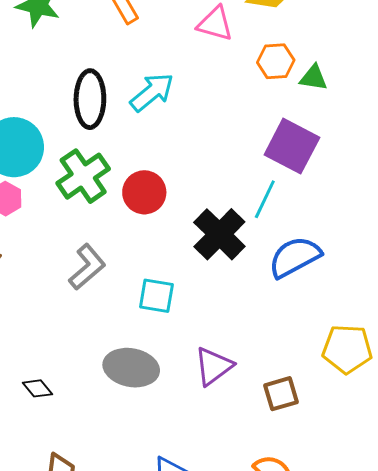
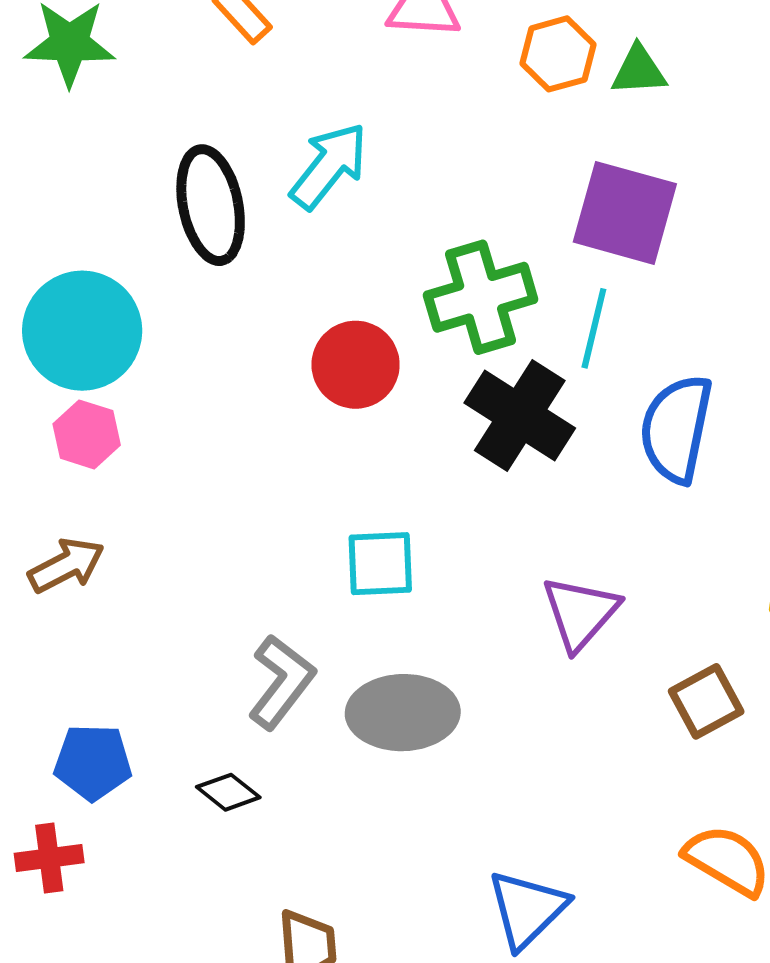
green cross: (83, 176) -> (481, 297), moved, turned 30
blue semicircle: (295, 257) -> (676, 429), turned -38
gray L-shape: (87, 267) -> (281, 682), moved
cyan square: (156, 296) -> (380, 564), moved
purple triangle: (214, 366) -> (580, 613), moved

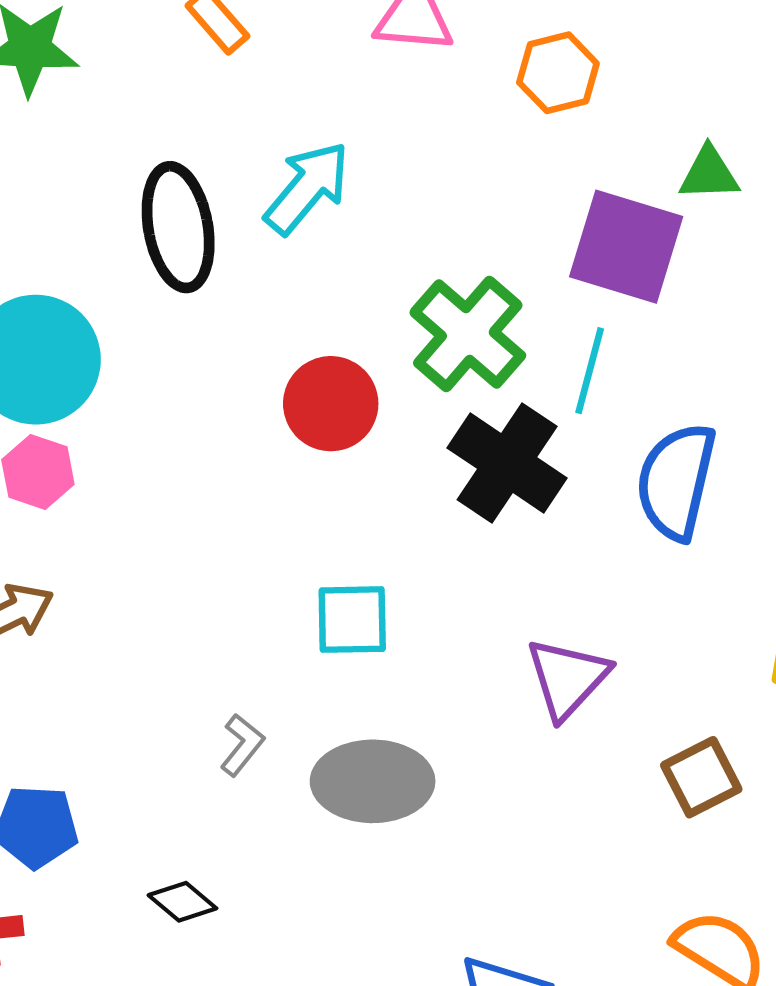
green triangle: (639, 70) -> (709, 174), moved
green cross: (481, 297) -> (468, 334), turned -34
gray L-shape: (281, 682) -> (242, 745), size x0.6
black diamond: (228, 792) -> (182, 902), moved

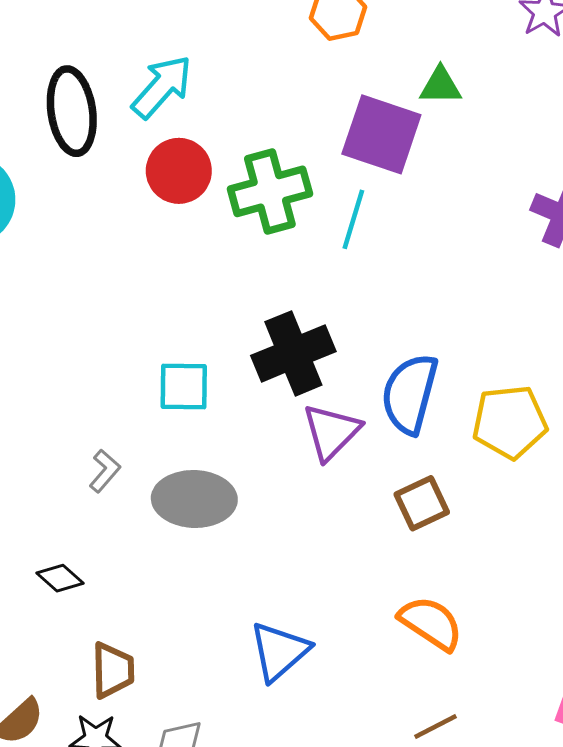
green cross: (468, 334) -> (270, 191), turned 32
red circle: (331, 404) -> (179, 171), moved
black cross: (507, 463) -> (293, 353), moved, turned 32
blue semicircle: (676, 481) -> (410, 394), moved

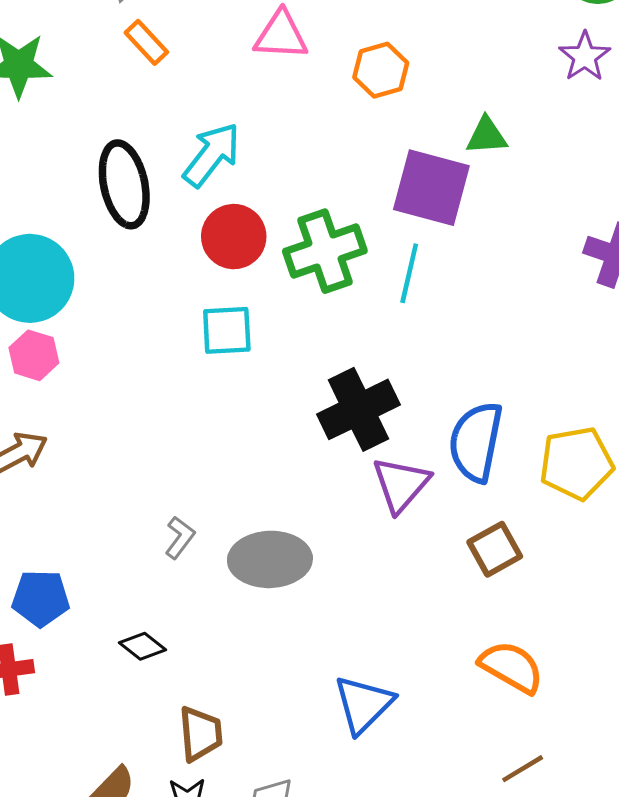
cyan square: (184, 387) -> (227, 330), moved

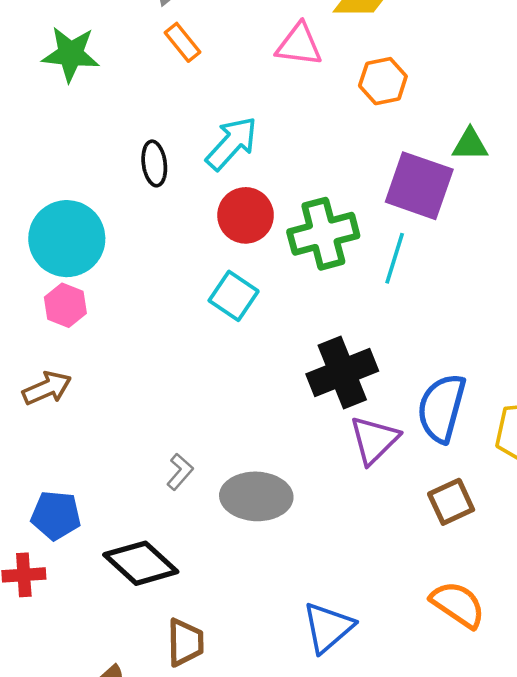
black ellipse: (124, 184) -> (154, 163), size x0.6
cyan square: (227, 330) -> (234, 296), turned 33
black diamond: (142, 646) -> (141, 563), size x1.8

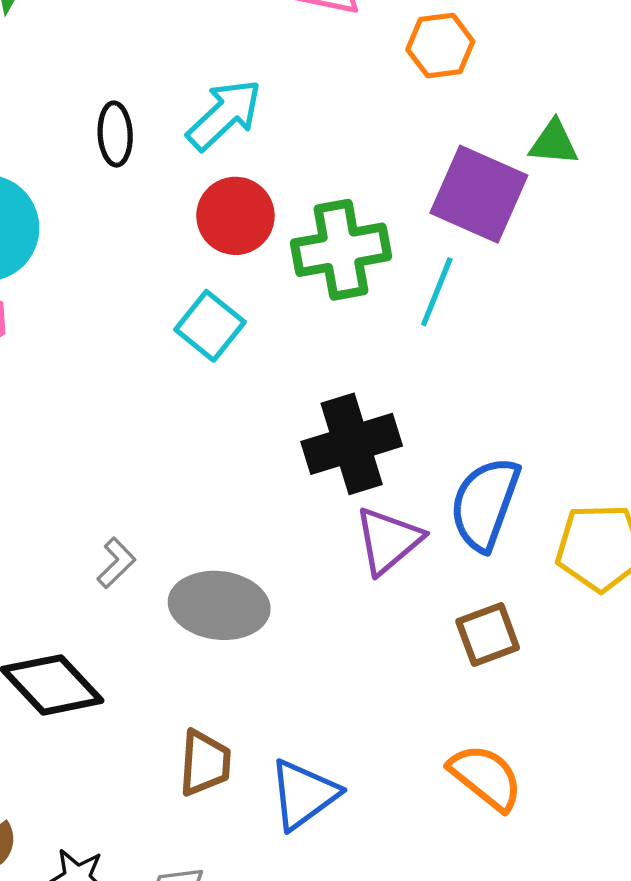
brown trapezoid: (185, 642) -> (205, 763), moved

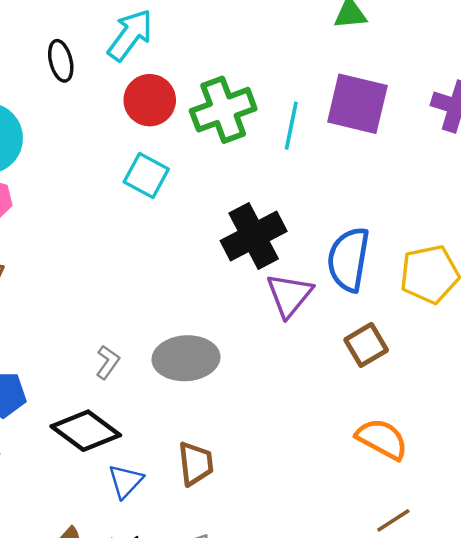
purple square: (479, 194) -> (357, 104), moved
gray L-shape: (116, 563) -> (108, 362), moved
blue triangle: (304, 794) -> (126, 481), moved, size x0.7

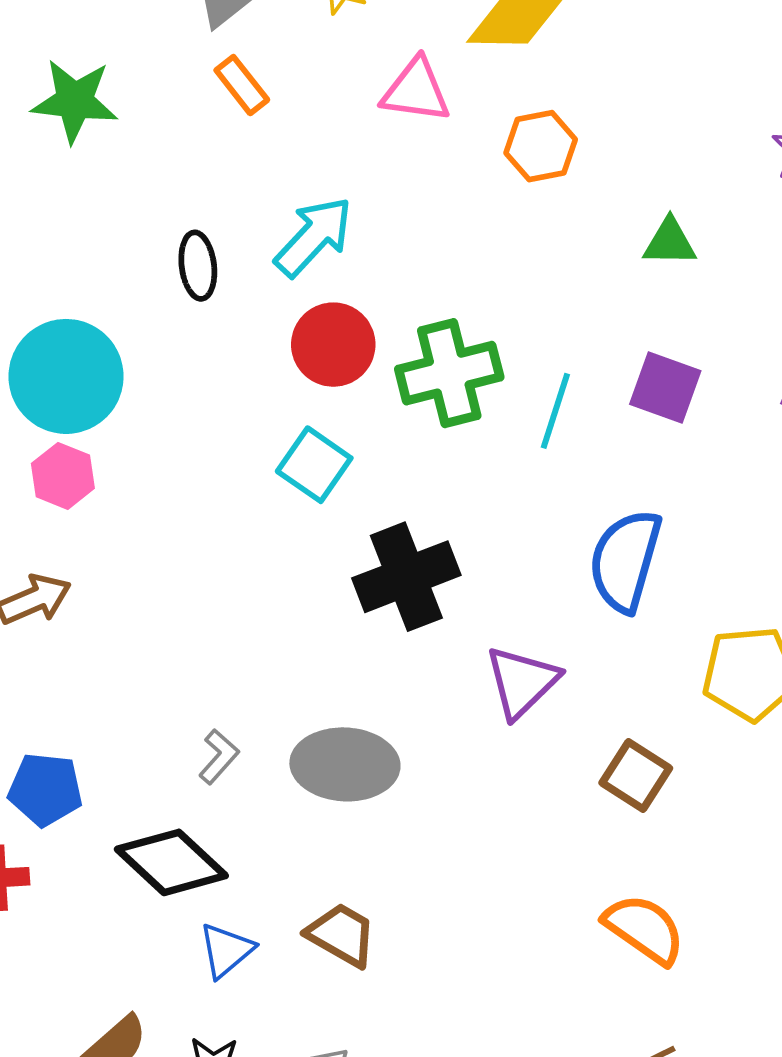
purple square: (357, 104) -> (665, 388), size x0.7
black cross: (254, 236) -> (406, 577), moved
blue semicircle: (348, 259) -> (625, 561), moved
brown square: (366, 345) -> (636, 775), turned -33
brown trapezoid: (196, 464) -> (342, 935), turned -60

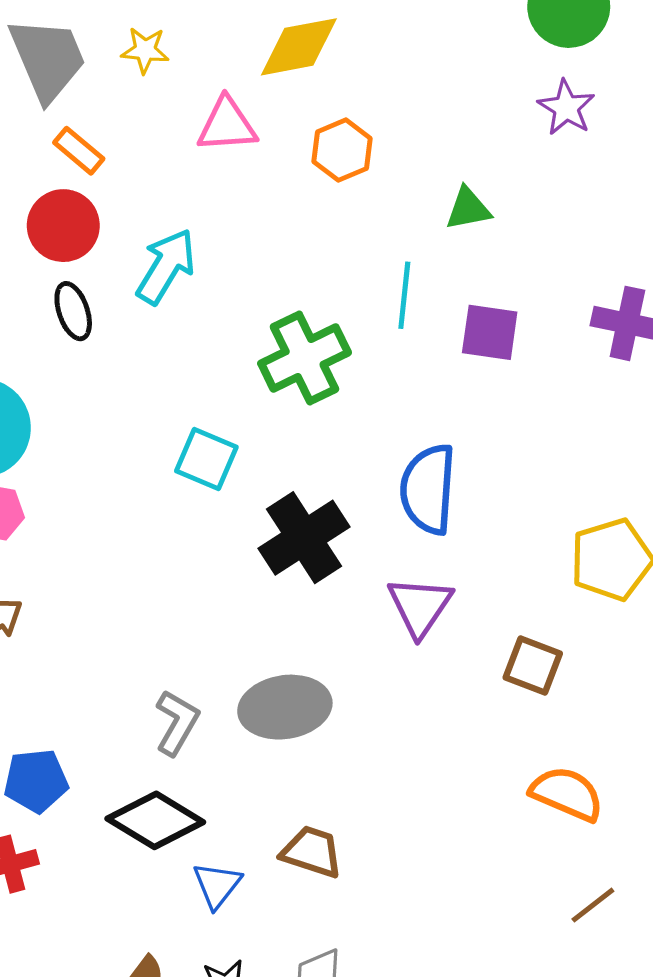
red circle: (333, 345) -> (63, 226), moved
cyan line: (555, 411) -> (404, 295), moved
blue semicircle: (625, 561) -> (428, 489), moved
gray L-shape: (219, 757) -> (177, 723), size x1.4

